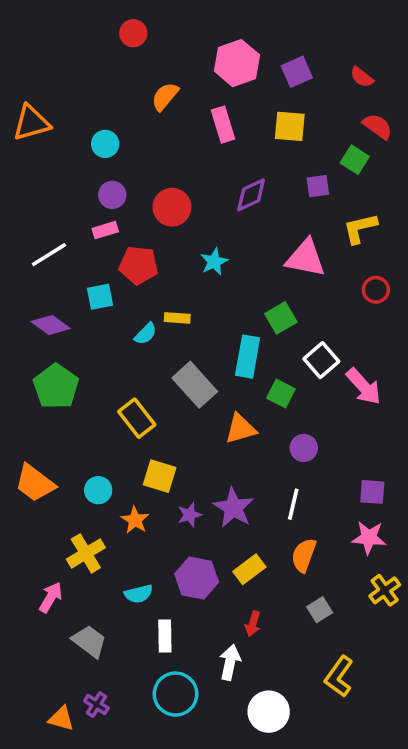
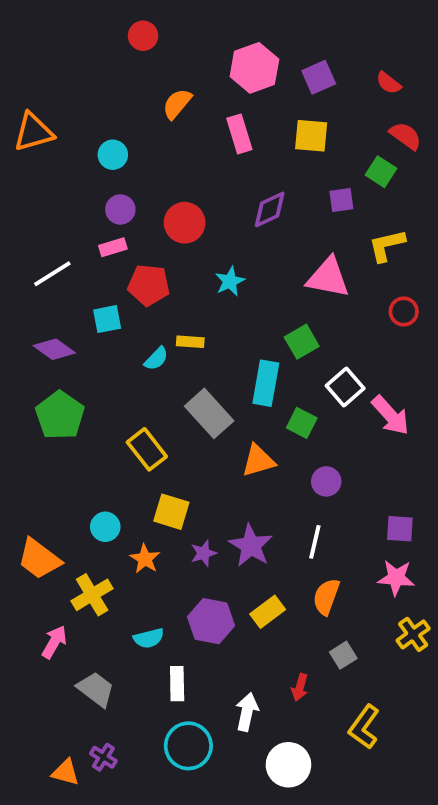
orange trapezoid: (35, 483) -> (39, 559), moved
red arrow: (253, 624) -> (300, 687), moved

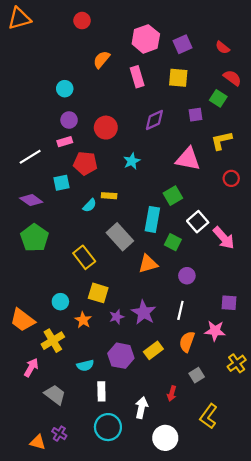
orange triangle: (33, 132) -> (19, 18), moved
pink star: (396, 578) -> (215, 331), moved

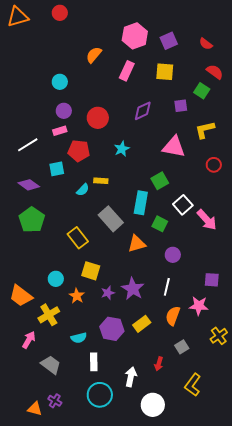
red circle: (82, 21) -> (60, 13), moved
pink rectangle: (137, 77) -> (127, 71), turned 42

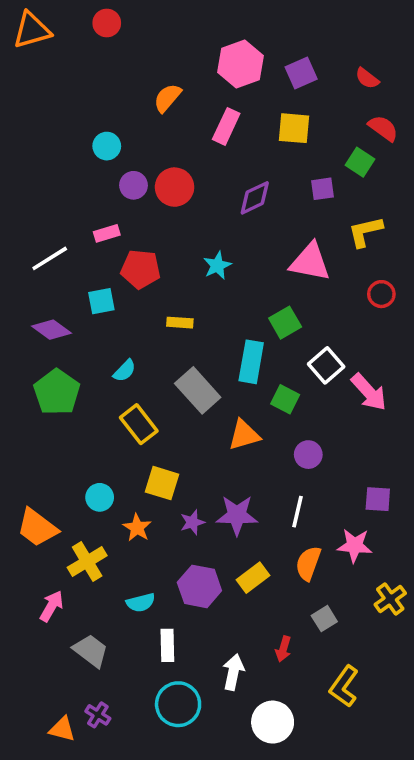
purple circle: (64, 111) -> (133, 185), moved
red circle: (98, 118) -> (175, 187), moved
cyan semicircle: (83, 190) -> (125, 371), moved
purple star: (133, 289) -> (237, 515), turned -30

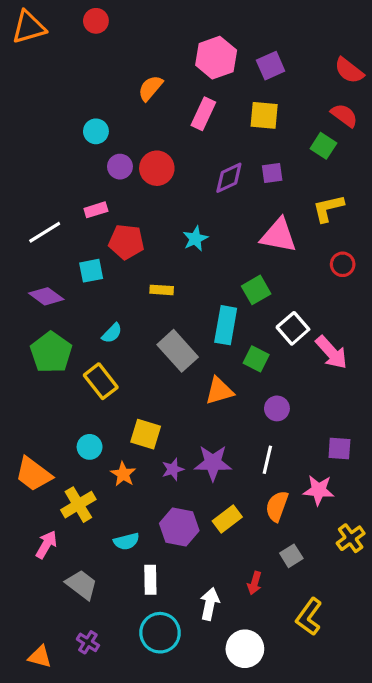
red semicircle: (367, 78) -> (349, 70), moved, size x1.4
purple square: (323, 189) -> (272, 173), moved
yellow rectangle: (139, 424) -> (101, 381), moved
orange triangle: (62, 729) -> (40, 657), moved

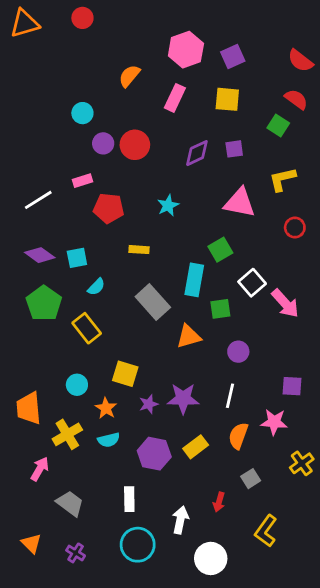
cyan square: (91, 271) -> (77, 258), moved
green square: (256, 359) -> (220, 309), turned -35
orange trapezoid: (33, 474) -> (29, 408), turned 48
cyan semicircle: (126, 541) -> (109, 440), moved
orange triangle: (40, 657) -> (31, 543), moved, turned 30

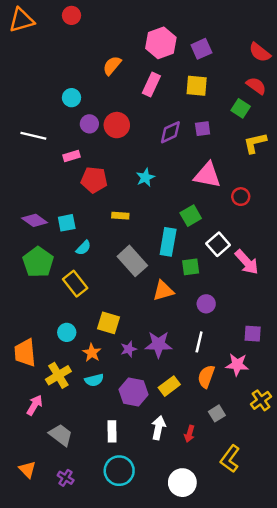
yellow L-shape: (282, 179) -> (255, 143), moved
white line: (38, 200) -> (33, 136), moved, turned 45
red circle: (295, 228) -> (241, 197), moved
white arrow: (180, 520) -> (158, 428), moved

